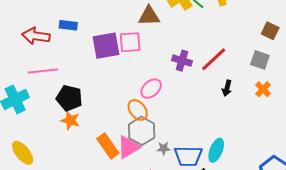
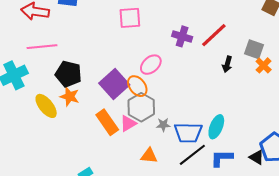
purple square: (106, 46) -> (114, 84), moved, turned -32
gray square: (260, 60) -> (254, 49), moved
pink triangle: (129, 147) -> (128, 124), size x0.7
yellow ellipse: (23, 153) -> (46, 106), moved

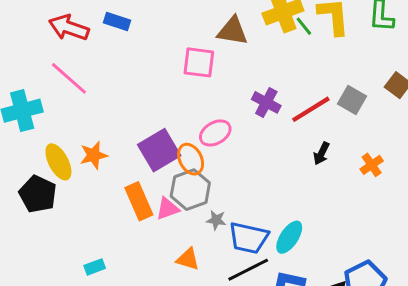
pink line: (42, 47) -> (69, 78), turned 36
gray square: (254, 49) -> (352, 100), moved
black pentagon: (68, 74) -> (38, 194), moved
orange star: (70, 97) -> (94, 155), turned 30

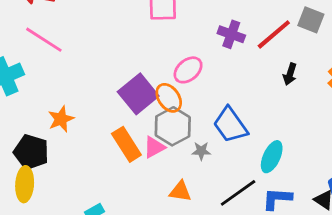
orange star: (94, 155) -> (61, 119), moved
yellow ellipse: (58, 162) -> (25, 184), moved, turned 40
blue trapezoid: (249, 238) -> (230, 125), moved, turned 51

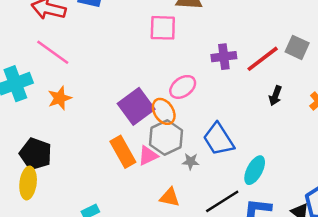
purple cross: (231, 34) -> (224, 57), turned -30
orange star: (61, 119) -> (60, 98), moved

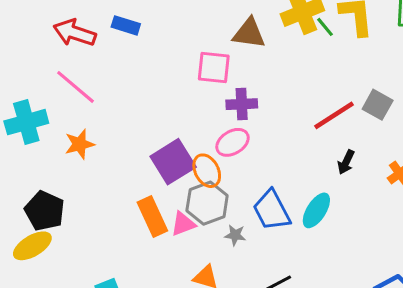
purple cross: (224, 57) -> (242, 104), moved
cyan ellipse: (255, 170) -> (316, 210), moved
yellow ellipse: (28, 183) -> (32, 246), turned 48

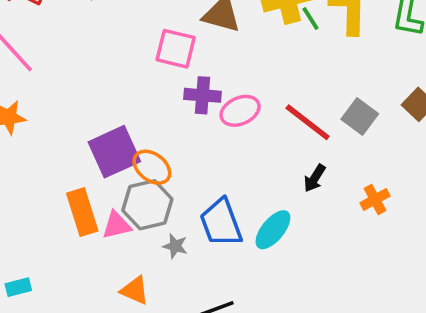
red line: (334, 115) -> (308, 122), turned 63
pink ellipse: (233, 142) -> (240, 111), moved
orange ellipse: (207, 171) -> (152, 167), turned -32

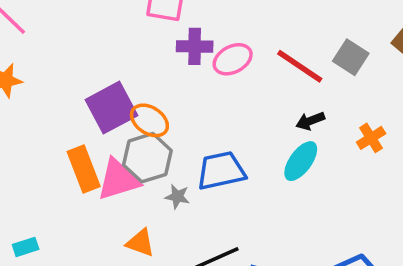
black arrow: (315, 178) -> (310, 121), turned 40
blue trapezoid: (221, 223) -> (221, 171), turned 102
pink triangle: (117, 225) -> (118, 180), size x1.5
cyan ellipse: (273, 230) -> (301, 161), moved

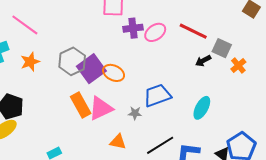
gray square: (351, 57) -> (222, 48), moved
gray hexagon: (147, 158) -> (72, 61), moved
cyan ellipse: (301, 161) -> (202, 108), moved

